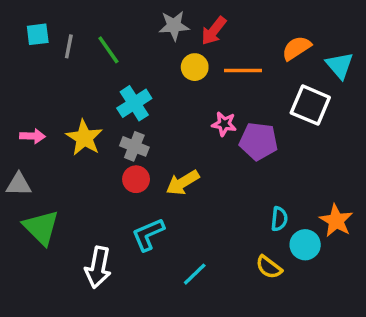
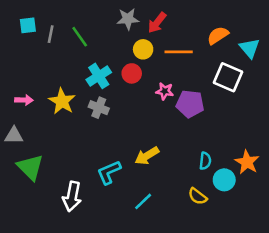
red circle: (136, 179) -> (132, 73), moved
yellow arrow: (183, 183) -> (147, 156), moved

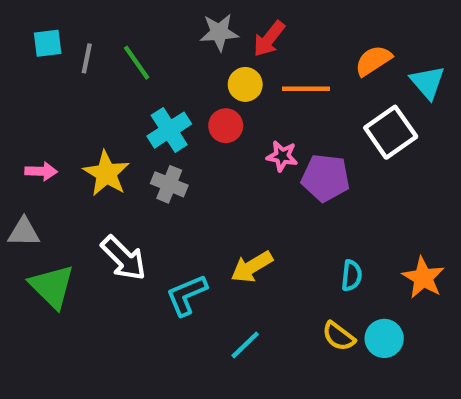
white square: (228, 77) -> (391, 132), turned 32
cyan circle: (224, 180) -> (384, 338), moved
white arrow: (72, 196) -> (124, 258), moved, turned -56

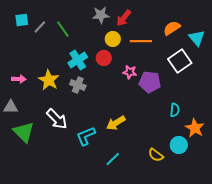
gray line: (87, 58) -> (40, 27), turned 32
cyan semicircle: (352, 275) -> (175, 110), moved
cyan circle: (384, 338) -> (179, 145), moved

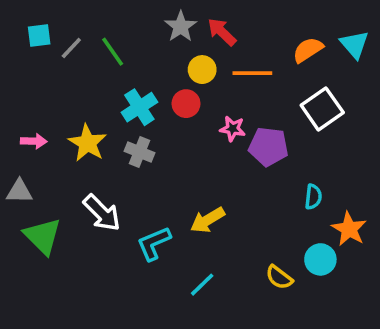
gray star: (101, 15) -> (181, 27), turned -30
red arrow: (124, 18) -> (222, 32), turned 96
cyan triangle: (197, 38) -> (354, 44), moved

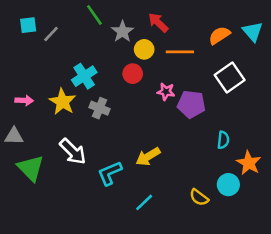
gray star: (181, 27) -> (122, 32), moved
green line: (113, 52) -> (94, 15), moved
cyan cross: (139, 107) -> (84, 76), moved

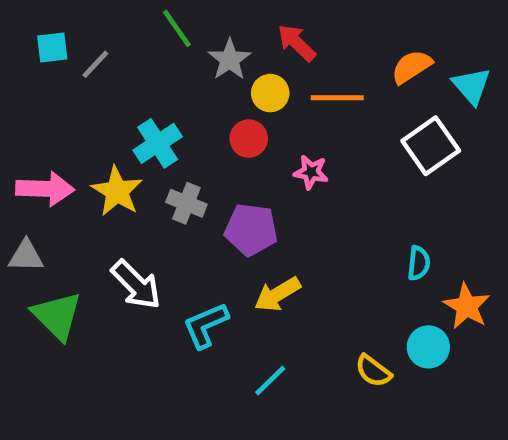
cyan triangle: (253, 32) -> (471, 86), moved
pink arrow: (24, 100) -> (45, 189), size x1.6
purple pentagon: (191, 104) -> (251, 230), moved

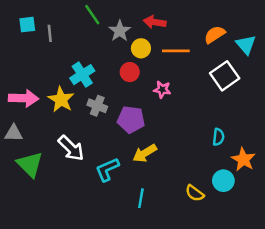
red arrow: (297, 43) -> (155, 22), turned -35
gray line: (95, 64) -> (50, 33), turned -49
cyan line: (270, 380) -> (141, 198), turned -36

